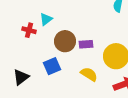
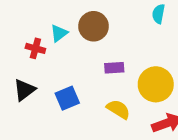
brown circle: (65, 41) -> (94, 26), moved
black triangle: (21, 77) -> (24, 90), moved

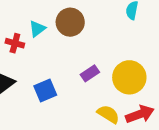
purple rectangle: (114, 68) -> (90, 73), moved, turned -30
yellow semicircle: (118, 109) -> (108, 114), moved

